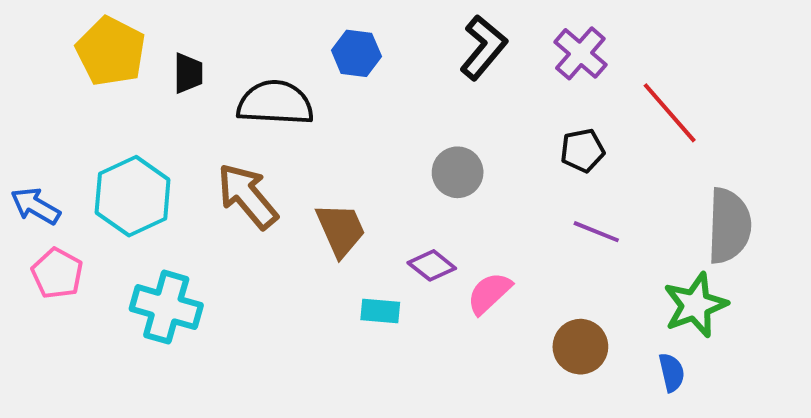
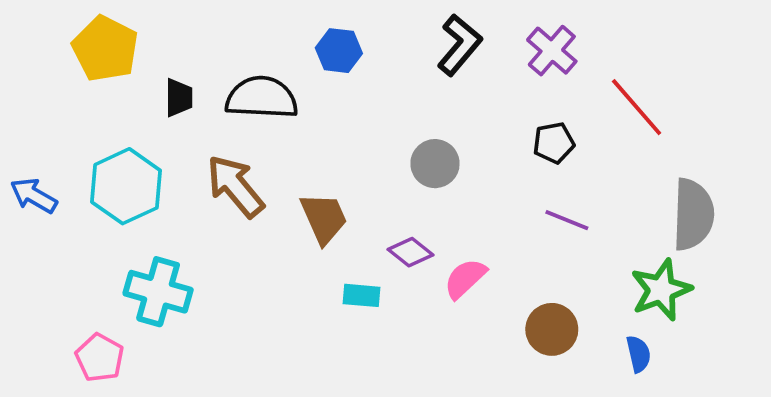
black trapezoid: (188, 73) -> (179, 98), moved
pink pentagon: (57, 273) -> (100, 358), moved

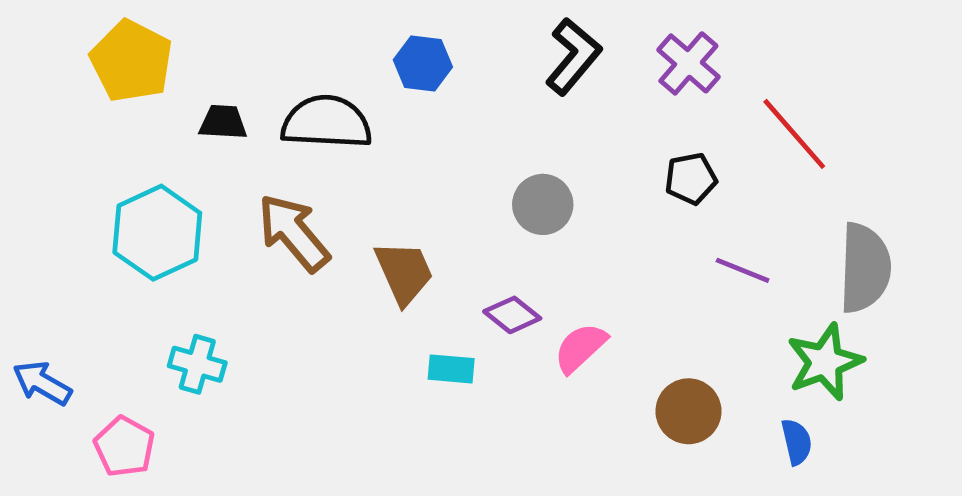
black trapezoid: (179, 98) -> (223, 122), turned -87
blue arrow: (34, 196) -> (42, 383), moved
purple line: (567, 220) -> (743, 270), moved
cyan cross: (158, 292) -> (197, 364), size x0.7

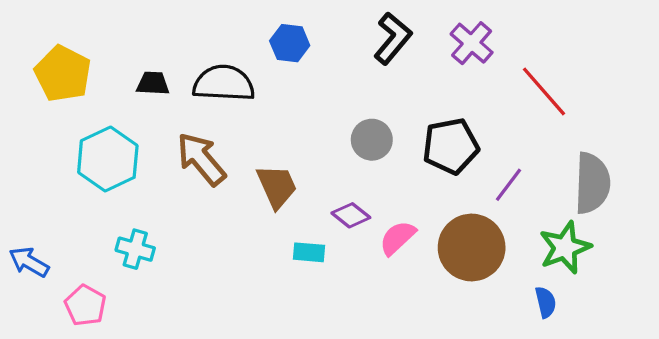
yellow pentagon: (131, 61) -> (63, 74), moved
black pentagon: (691, 179) -> (451, 146), moved, size x1.6
purple line: (743, 270) -> (509, 185), turned -75
brown circle: (688, 411) -> (472, 248), moved, size x1.5

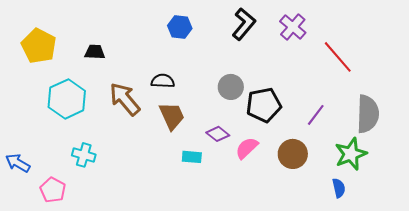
black semicircle: (224, 83) -> (163, 81), moved, size x0.6
black pentagon: (451, 146) -> (264, 105), moved
brown circle: (472, 248) -> (293, 154), size x0.7

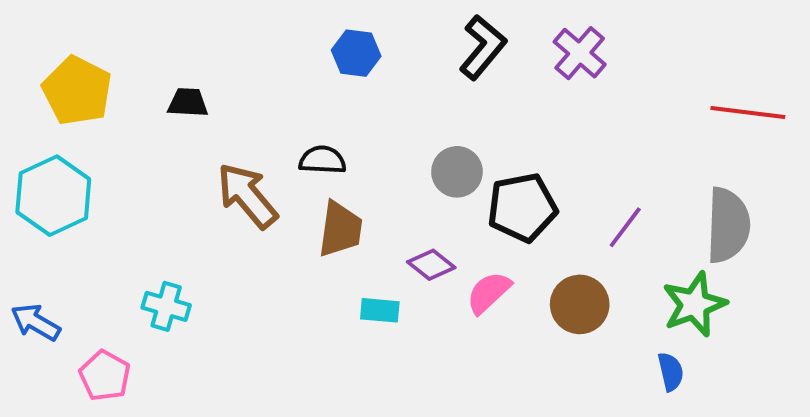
red line: (338, 57) -> (748, 112), moved, turned -42
cyan hexagon: (67, 99) -> (53, 196), moved
brown trapezoid: (172, 116) -> (340, 229), turned 32

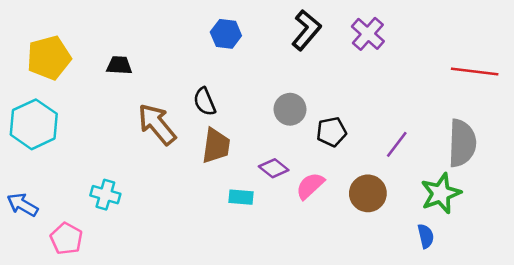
yellow pentagon: (77, 91) -> (49, 58), turned 30
black semicircle: (322, 160) -> (205, 102), turned -116
black pentagon: (522, 207) -> (331, 132), size x0.7

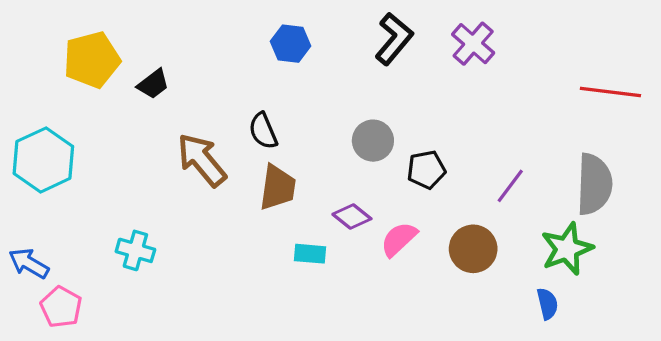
yellow pentagon: (49, 58) -> (92, 60), moved
black trapezoid: (119, 65) -> (153, 84), turned 140
pink pentagon: (66, 239) -> (61, 307), moved

